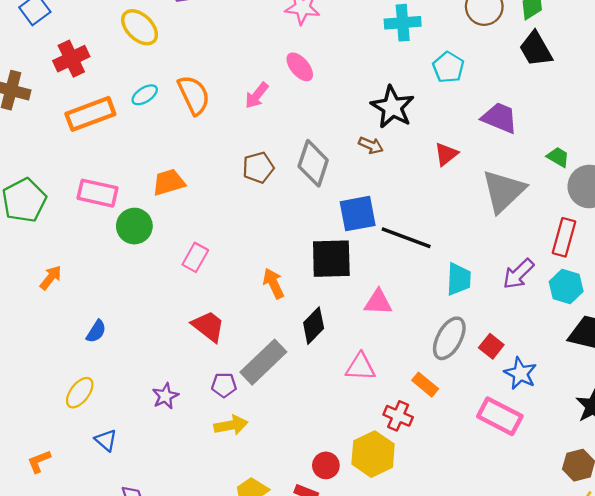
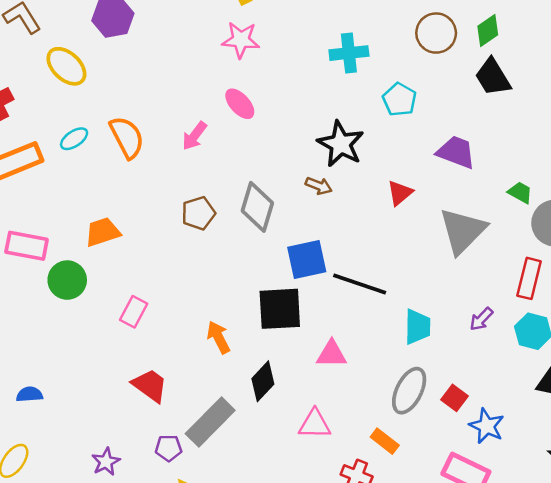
purple arrow: (518, 274) -> (481, 319), size x0.7
blue semicircle: (96, 331) -> (30, 394), turned -125

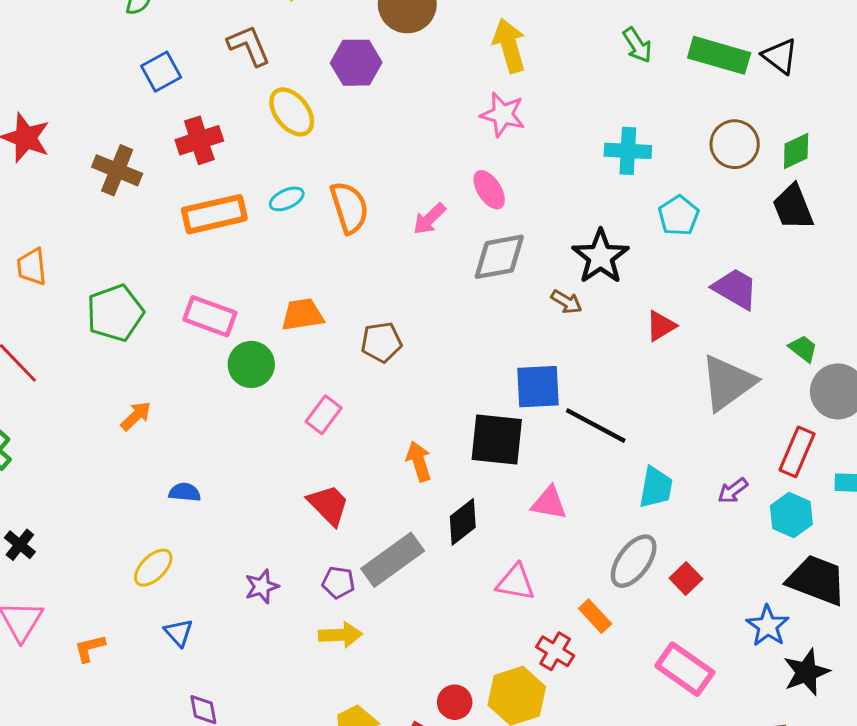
gray diamond: (257, 207) -> (499, 257), moved, turned 54
brown pentagon: (198, 213) -> (381, 342), moved
blue star: (487, 426) -> (768, 626), moved

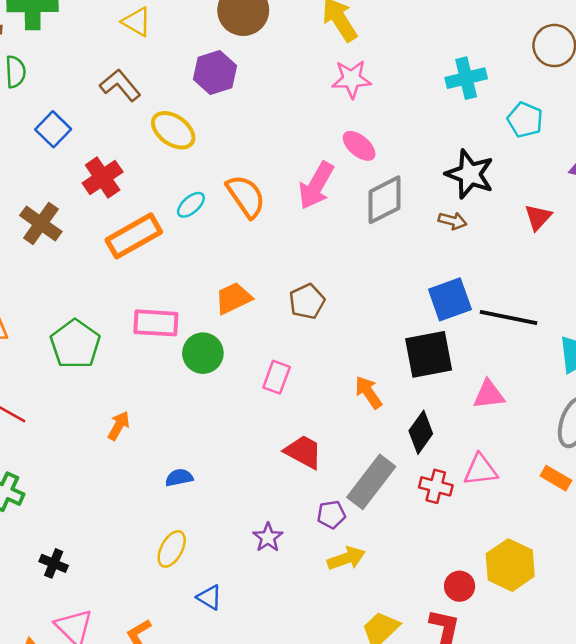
brown cross: (117, 170) -> (41, 224), turned 30
pink arrow: (429, 219) -> (316, 185), size x1.5
red cross: (555, 651) -> (436, 486), moved

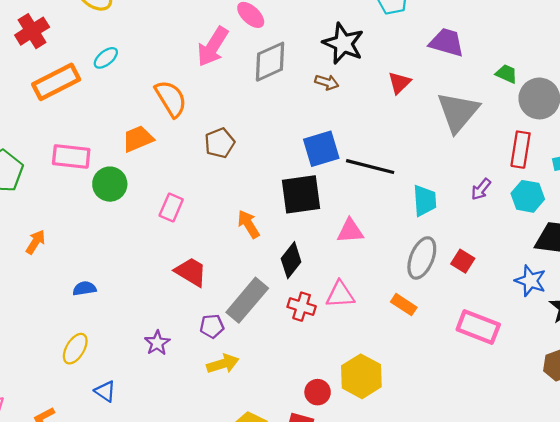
orange semicircle: (246, 196) -> (171, 99), moved
brown pentagon: (307, 301) -> (220, 143), moved

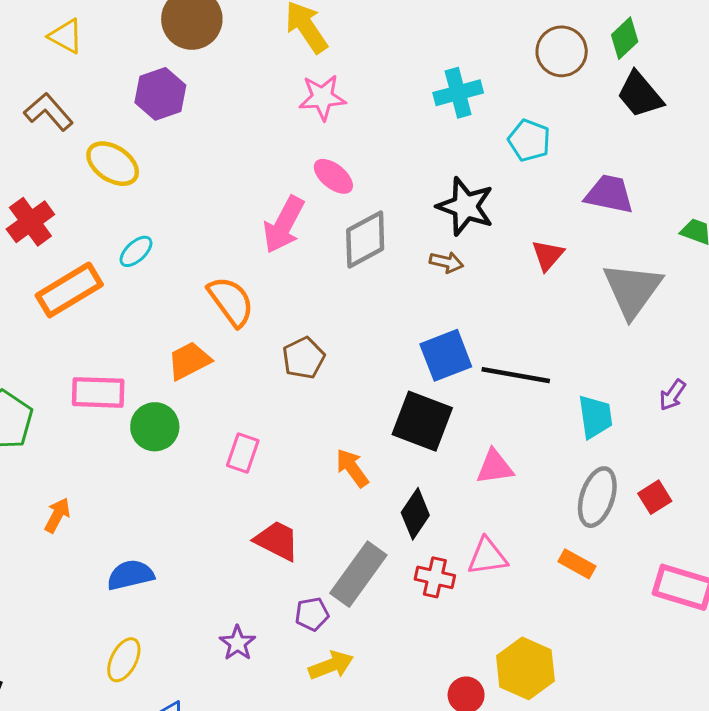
black square: (301, 194) -> (422, 421), turned 33
red square: (463, 261) -> (655, 497), turned 30
blue semicircle: (84, 288) -> (130, 575), size x1.4

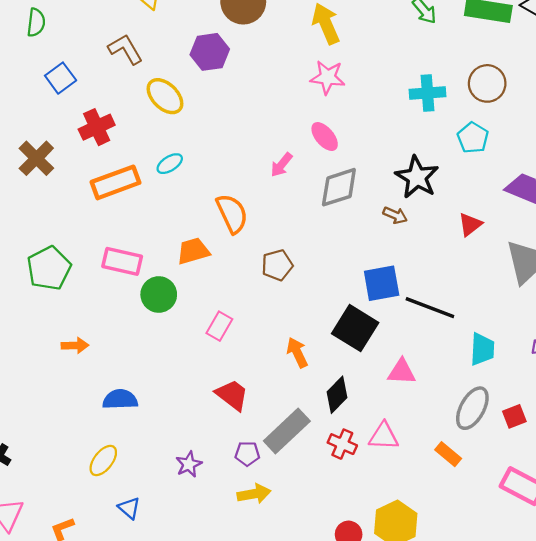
brown circle: (562, 51) -> (487, 83), moved
pink arrow: (284, 225) -> (281, 165), size x0.6
orange arrow: (57, 515) -> (75, 345), turned 50

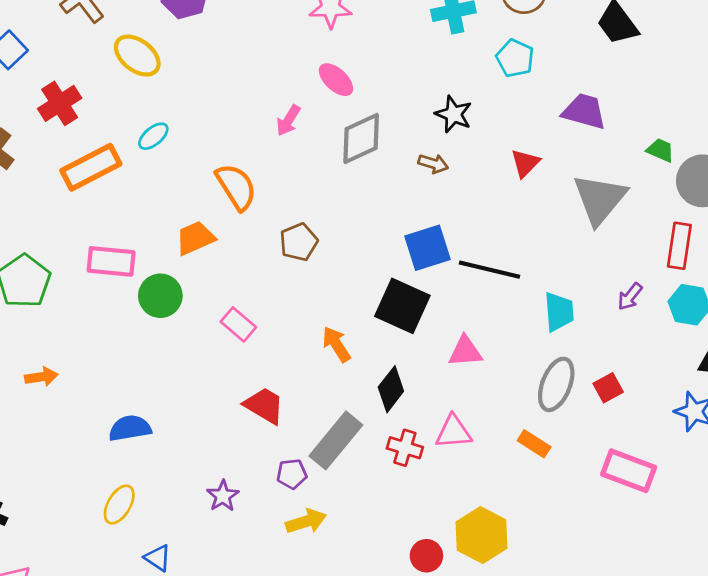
black star: (417, 177) -> (454, 114), size x0.7
pink rectangle: (219, 326) -> (238, 324), turned -72
orange arrow: (75, 345) -> (41, 377), moved

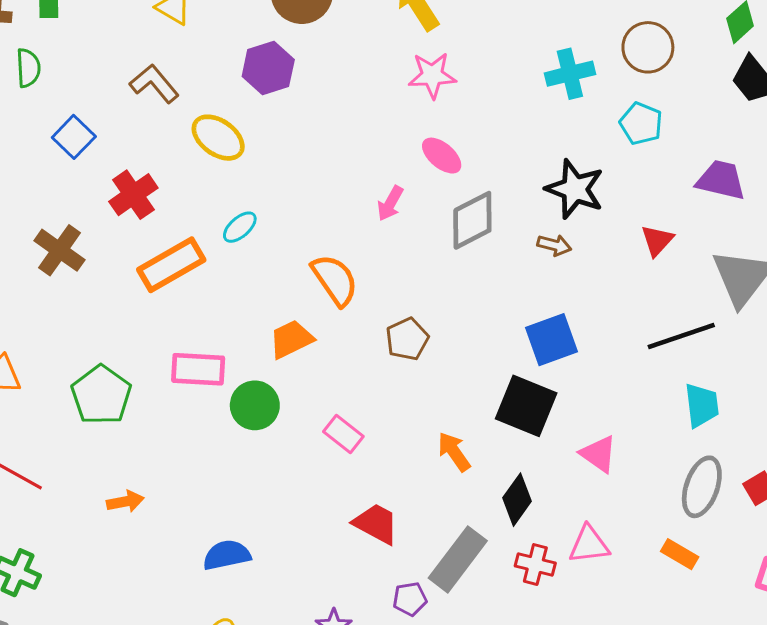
black star: (454, 114) -> (575, 189), size x1.4
black line: (489, 270) -> (681, 336), moved, turned -30
pink triangle: (465, 351) -> (599, 454), turned 42

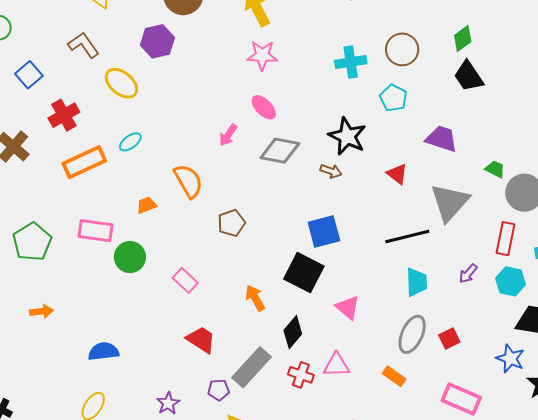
gray diamond: (472, 220) -> (280, 151), turned 33
red triangle: (657, 240) -> (397, 174), turned -40
orange trapezoid: (291, 339) -> (146, 205), moved, size x0.7

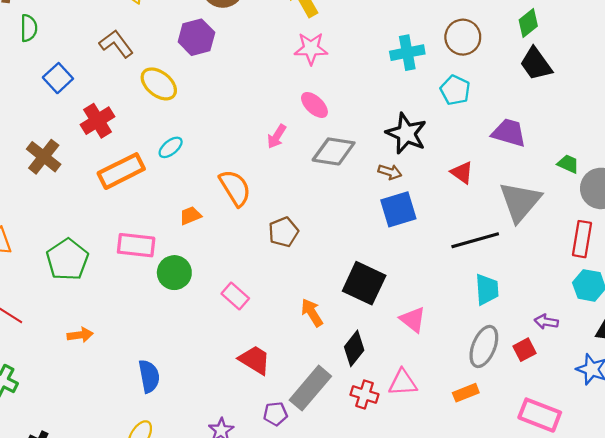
blue square: (324, 232) -> (398, 209), moved
purple arrow: (468, 274) -> (546, 322), moved, turned 60
blue semicircle: (104, 351) -> (149, 376), turned 88
orange rectangle: (394, 376) -> (466, 393), turned -55

